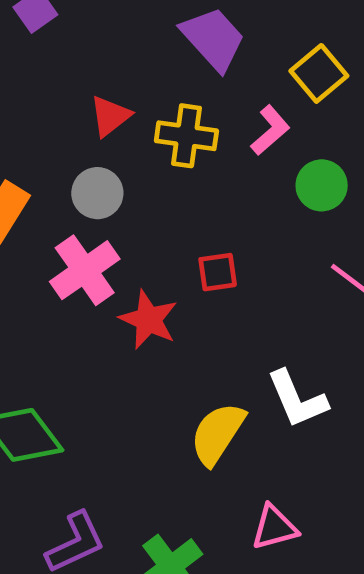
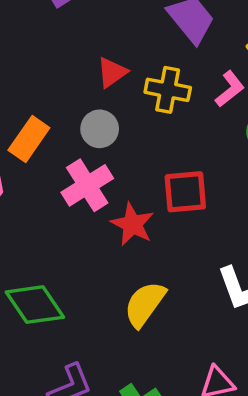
red square: (218, 272) -> (185, 192), size x1.5
yellow semicircle: (217, 434) -> (145, 304), moved

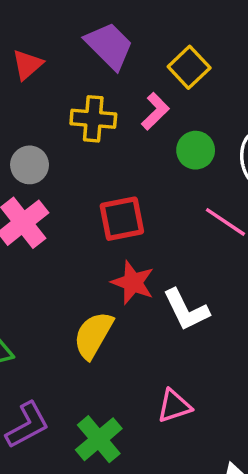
red triangle: (112, 72) -> (27, 65), moved
red star: (132, 224) -> (133, 283), moved

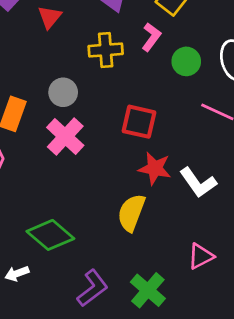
red square: (122, 219) -> (139, 122), turned 33

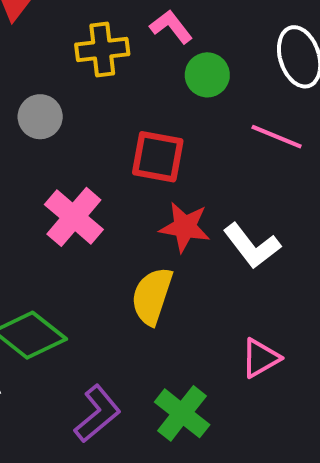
pink L-shape: (151, 37) -> (171, 27), turned -72
green circle: (186, 61) -> (207, 75), moved
pink cross: (65, 136) -> (74, 217), moved

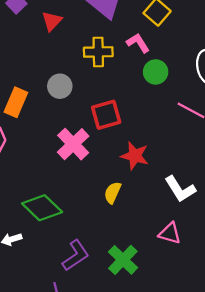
red square: (158, 157) -> (106, 115), moved, turned -32
white L-shape: (252, 246) -> (180, 189), moved
yellow semicircle: (152, 296) -> (113, 193), size x0.7
pink triangle: (260, 358) -> (170, 233), turned 40

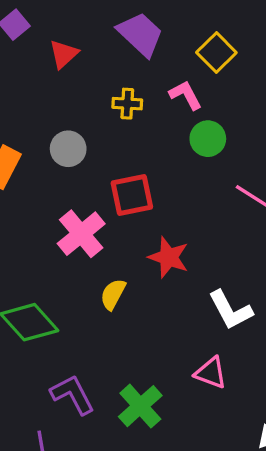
yellow cross: (98, 52) -> (127, 104), size x0.7
yellow semicircle: (113, 193) -> (113, 294), moved
purple L-shape: (76, 255) -> (73, 395), turned -88

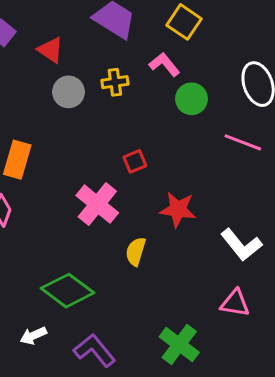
red triangle: (64, 54) -> (51, 50), turned -32
gray circle: (68, 149) -> (69, 92), moved
red square: (132, 195) -> (135, 161), size x0.6
purple L-shape: (73, 395) -> (95, 350), moved

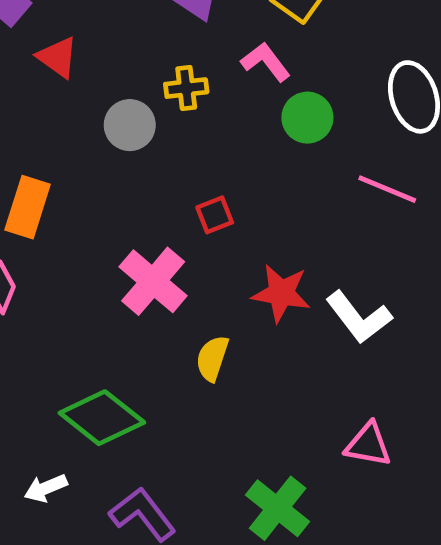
red triangle: (51, 50) -> (58, 57), moved
gray circle: (69, 92) -> (130, 125), moved
white L-shape: (241, 245) -> (359, 317), moved

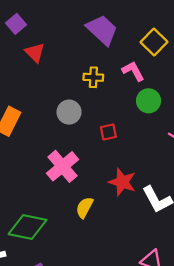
gray circle: (130, 125) -> (69, 112), moved
red square: (215, 215) -> (108, 132), moved
green diamond: (102, 418) -> (28, 227), turned -36

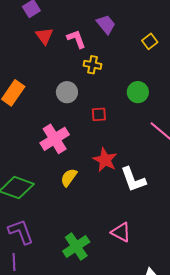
purple trapezoid: (102, 30) -> (106, 24), size x0.7
yellow square: (154, 42) -> (150, 41), size x0.7
pink L-shape: (133, 71) -> (76, 39), moved

